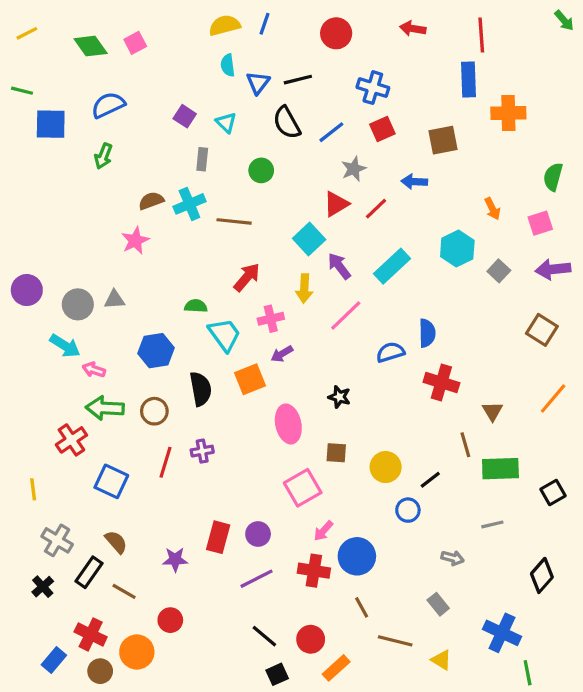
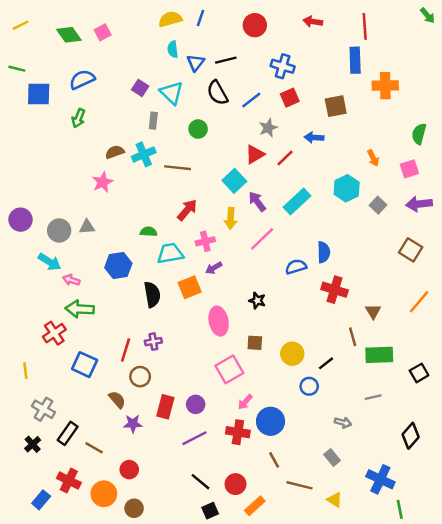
cyan triangle: (226, 123) -> (171, 93), size x1.5
cyan trapezoid: (225, 335) -> (170, 253), turned -64
brown circle: (154, 411) -> (140, 377), moved
brown semicircle: (116, 542) -> (117, 400), moved
brown circle: (100, 671) -> (134, 508), moved

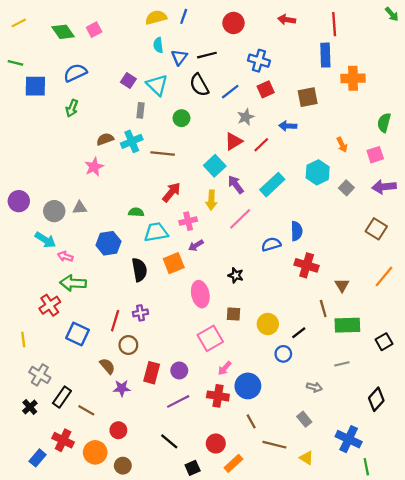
black line: (200, 482) -> (169, 441), moved

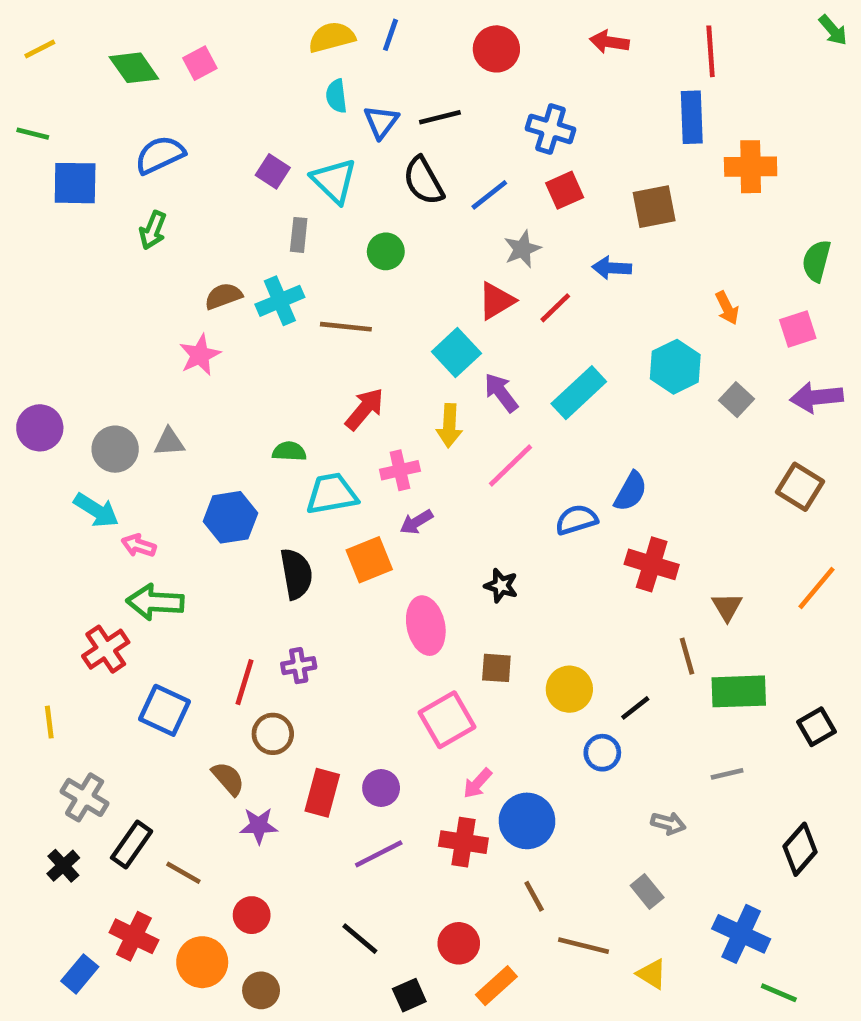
blue semicircle: (297, 231) -> (631, 491), turned 30
green line: (366, 467) -> (779, 993), turned -56

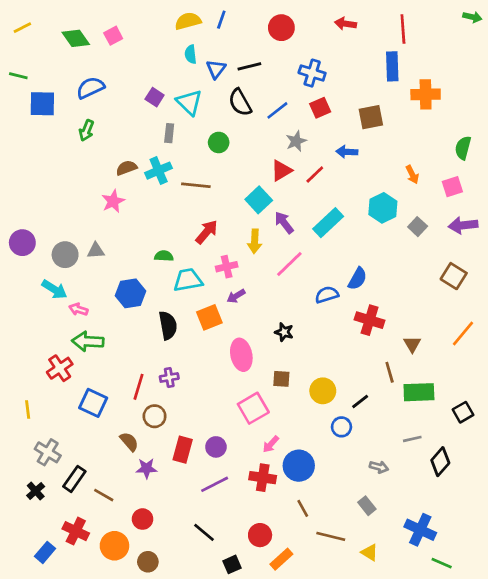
green arrow: (833, 30) -> (472, 17), turned -36
black diamond: (800, 849) -> (440, 462), moved

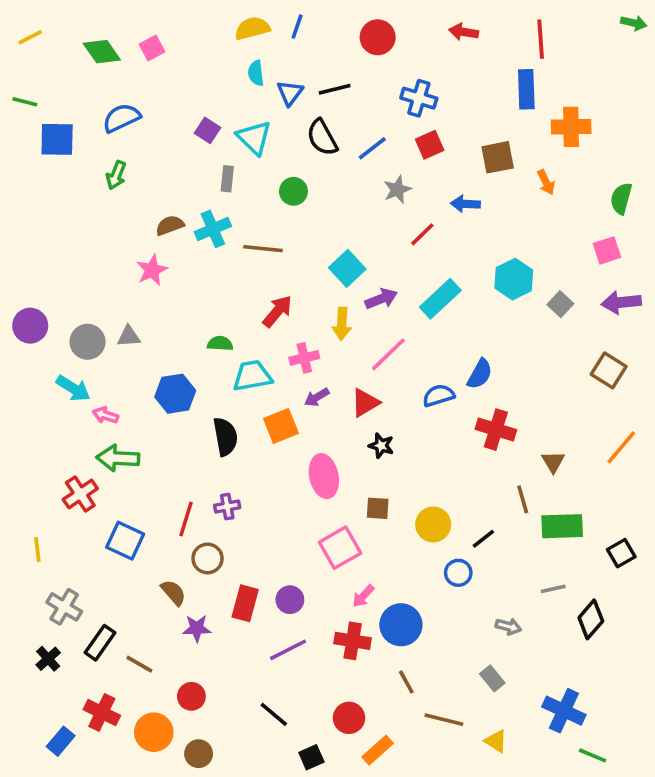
red triangle: (281, 171) -> (365, 403), moved
orange arrow: (412, 175) -> (546, 182), moved
purple arrow: (284, 223) -> (381, 299), turned 105

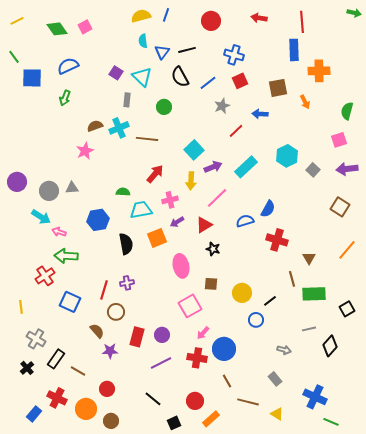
green line: (25, 102) -> (14, 57), turned 40

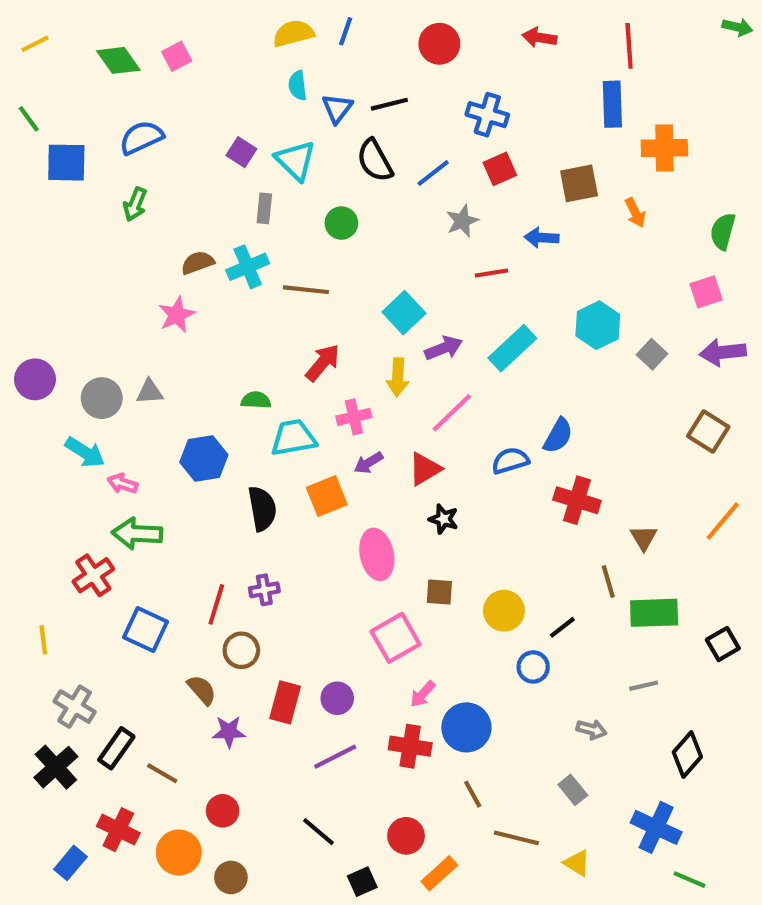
red line: (236, 131) -> (491, 273), turned 35
black diamond: (330, 346) -> (687, 755), moved
black cross: (27, 368) -> (56, 767), size x1.5

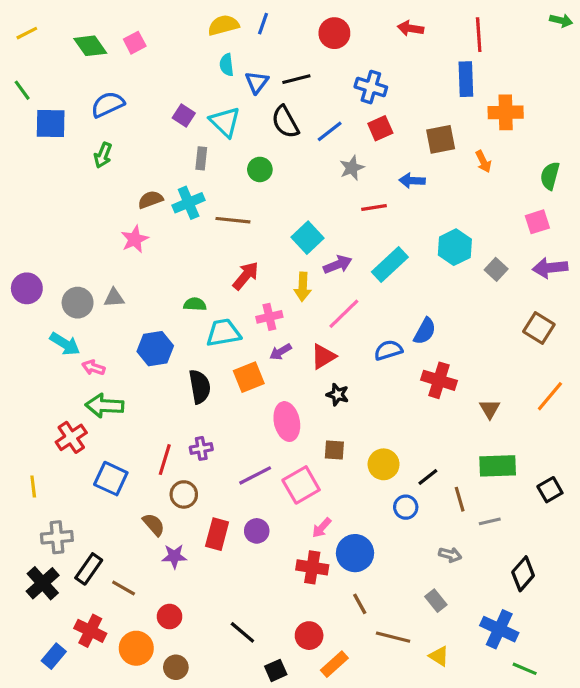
brown line: (608, 582) -> (460, 499), moved
gray cross: (75, 707) -> (57, 537), turned -36
purple line: (335, 757) -> (255, 475), moved

